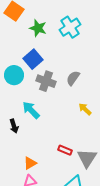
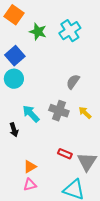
blue square: (33, 59) -> (15, 56), moved
gray cross: (46, 81) -> (59, 111), moved

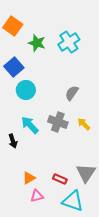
cyan circle: (14, 79) -> (26, 90), moved
red rectangle: (65, 154) -> (60, 179), moved
pink triangle: (30, 185) -> (37, 196), moved

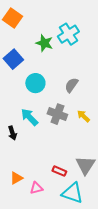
green star: (37, 43) -> (44, 43), moved
cyan circle: (26, 90) -> (35, 83), moved
orange triangle: (29, 178) -> (16, 178), moved

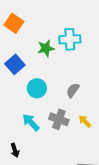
cyan cross: (68, 34) -> (70, 39), turned 30
green star: (44, 43) -> (46, 48), turned -30
black arrow: (12, 133) -> (15, 150), moved

